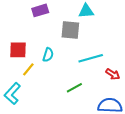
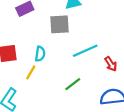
yellow line: (28, 69) -> (31, 72), moved
red arrow: (113, 74) -> (111, 64), turned 32

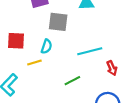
gray square: (60, 24) -> (58, 22), moved
yellow line: (31, 72) -> (34, 62), turned 32

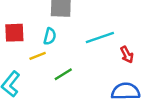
green line: (72, 81) -> (63, 74), moved

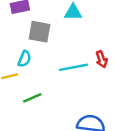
red arrow: (127, 55) -> (102, 59), moved

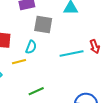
green line: (32, 98) -> (36, 91), moved

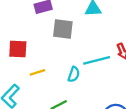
cyan semicircle: (31, 47) -> (74, 74), moved

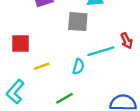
gray square: (63, 29) -> (78, 22), moved

